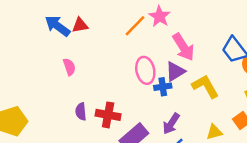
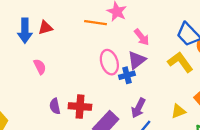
blue arrow: (58, 26) -> (25, 31), turned -120
orange line: (135, 26) -> (95, 23), turned 60
pink arrow: (183, 47) -> (142, 37), size x0.7
yellow L-shape: (205, 86) -> (180, 62), moved

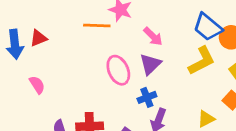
yellow L-shape: (180, 62) -> (202, 61), turned 105
blue cross: (127, 75) -> (147, 97), moved

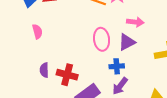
pink arrow: (153, 36) -> (135, 22), turned -56

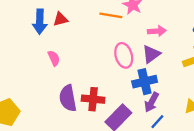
blue cross: (117, 66) -> (145, 82), size x1.5
purple semicircle: (44, 70) -> (68, 98), size x1.6

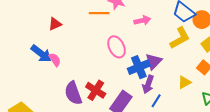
blue arrow: (40, 22) -> (41, 54), moved, turned -45
purple triangle: (151, 54) -> (154, 61), moved
red cross: (93, 99) -> (96, 90), turned 36

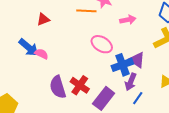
pink ellipse: (117, 47) -> (102, 44), turned -35
pink semicircle: (55, 60) -> (41, 54), turned -32
purple triangle: (154, 61) -> (137, 60), turned -42

